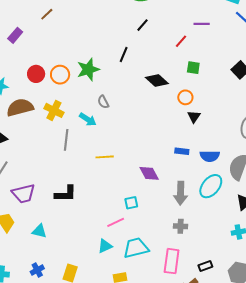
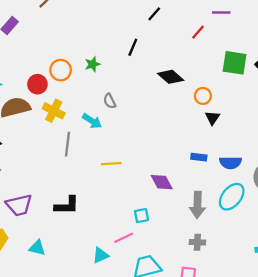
green square: (193, 68) -> (235, 63), moved, size x1.6
green star: (88, 69) -> (93, 64), size x0.6
red circle: (36, 74) -> (37, 84), moved
cyan triangle: (105, 246) -> (101, 255), moved

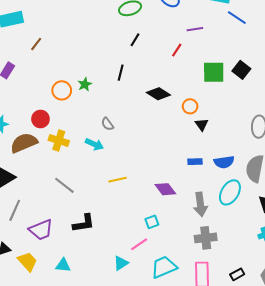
green star: (93, 64) -> (85, 84), moved
orange circle: (61, 70) -> (62, 90), moved
gray line: (67, 144) -> (64, 185), moved, turned -50
gray cross: (197, 242) -> (206, 238), size x1.5

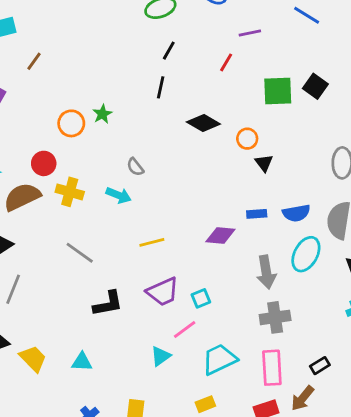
black line: (121, 73) -> (161, 87), moved
purple diamond: (165, 189) -> (220, 235), moved, turned -45
purple trapezoid: (41, 230) -> (163, 292), moved

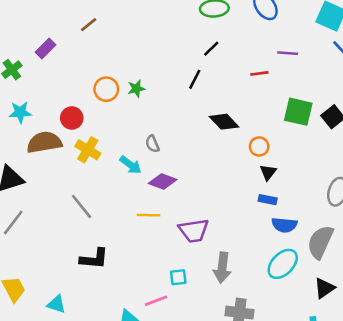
red line: (226, 62) -> (259, 73), turned 36
blue rectangle: (257, 214) -> (268, 200), moved
purple diamond: (220, 235) -> (163, 181), moved
gray arrow: (266, 272) -> (222, 268), moved
purple trapezoid: (163, 292) -> (194, 231), moved

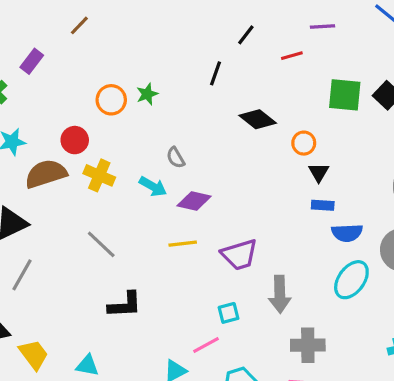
black line: (211, 49) -> (246, 35), moved

